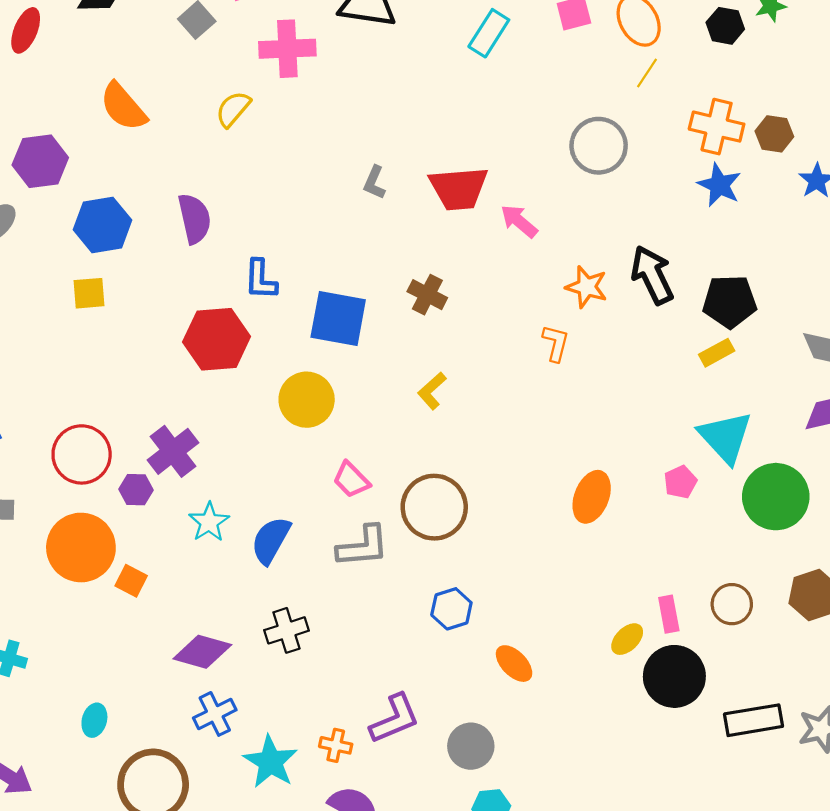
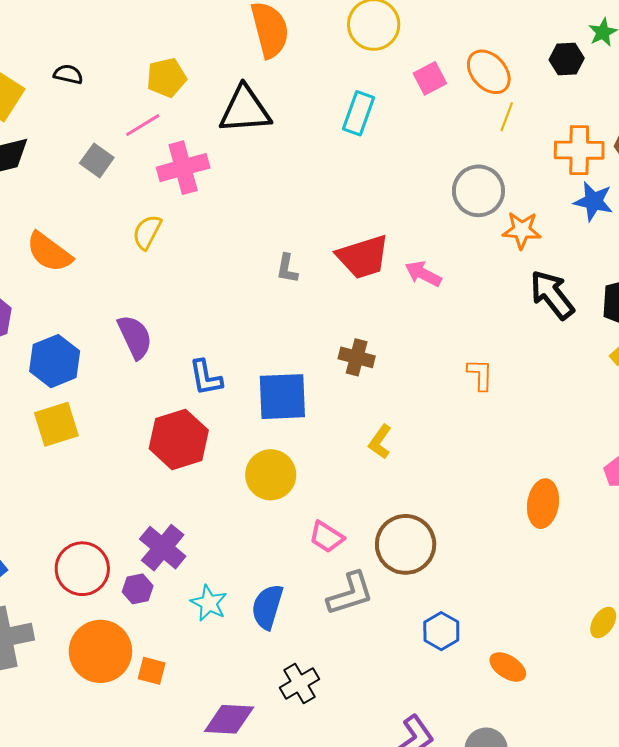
orange star: (587, 287) -> (522, 230), moved
yellow square: (89, 293) -> (56, 424), size x1.4

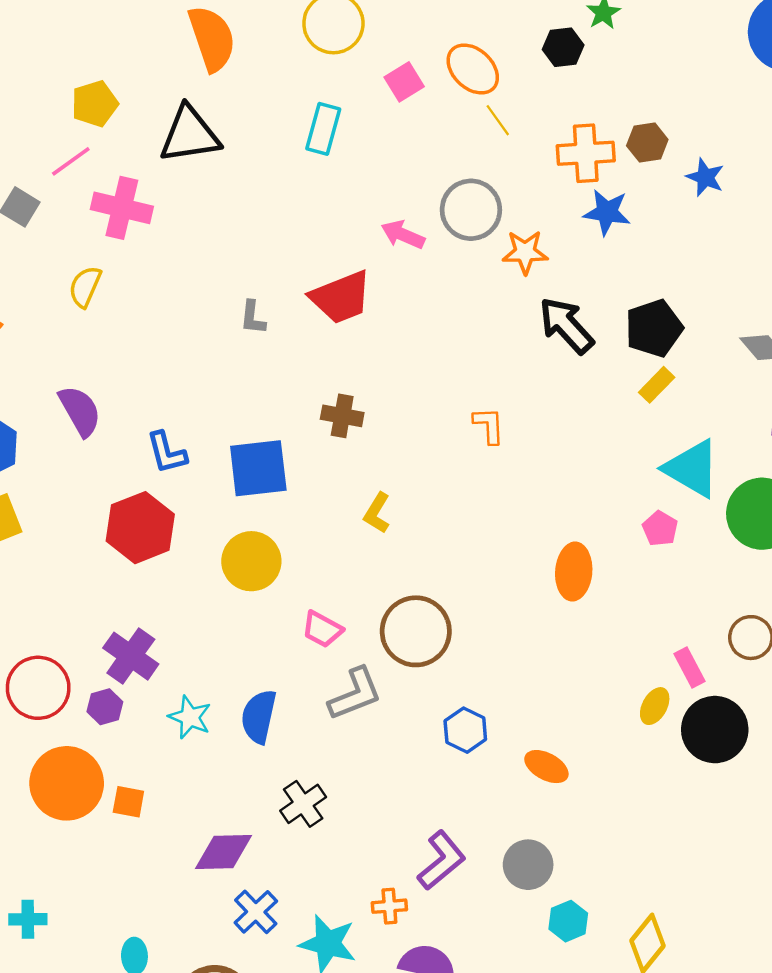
yellow line: (507, 117) -> (498, 120), turned -52
pink cross: (183, 168) -> (122, 208), turned 33
pink arrow: (423, 274) -> (403, 235), moved

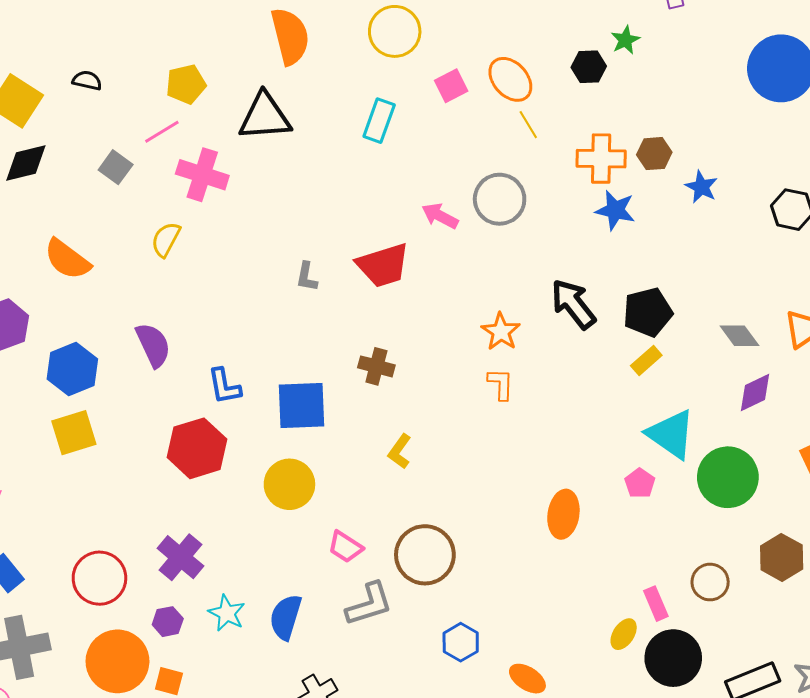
orange star: (525, 252) -> (501, 332), moved, turned 30
purple hexagon: (105, 707) -> (168, 622), moved

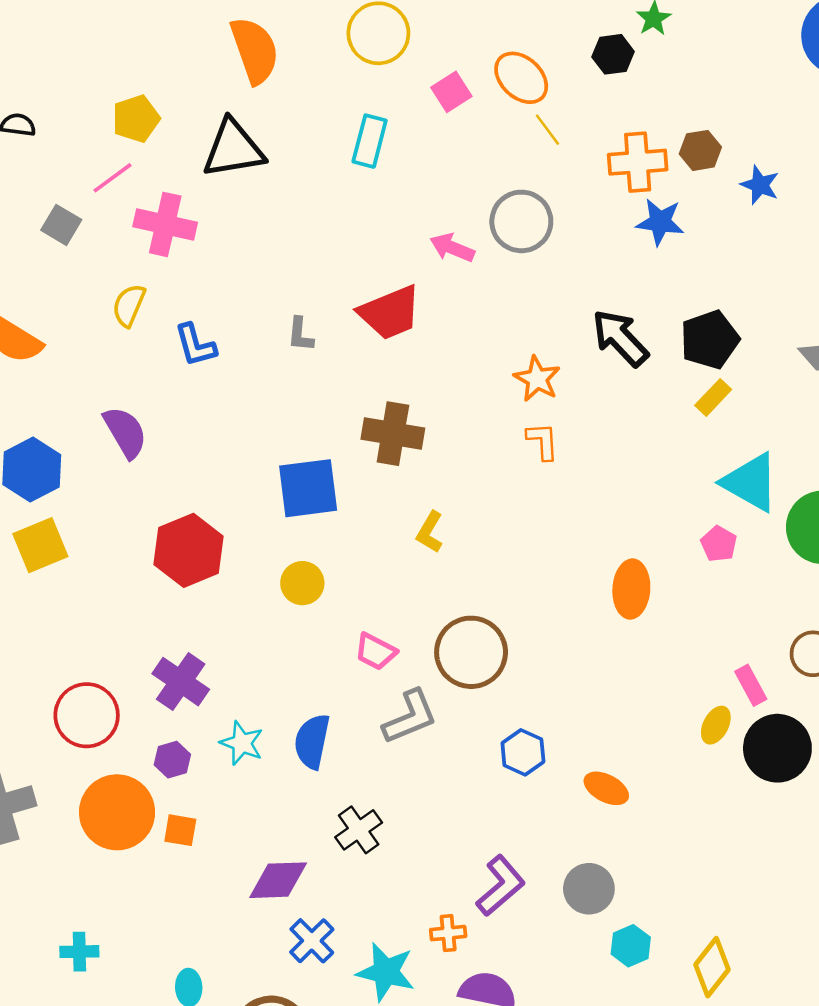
brown cross: (376, 366) -> (393, 434), size x1.4
blue L-shape: (224, 386) -> (195, 345), moved
yellow circle: (289, 484) -> (302, 583), size x0.7

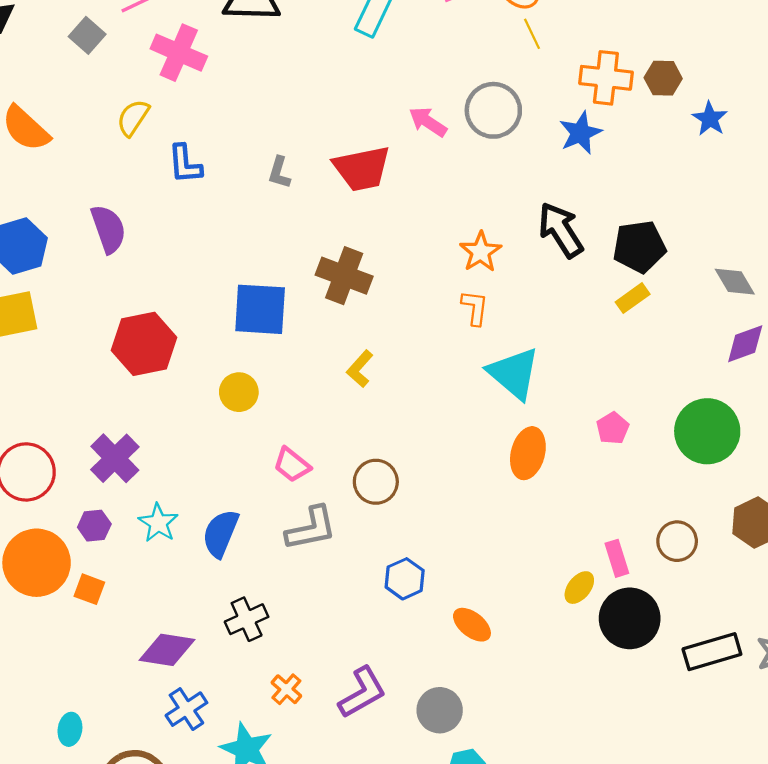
blue star: (660, 222) -> (580, 133), moved, turned 30
cyan triangle: (751, 482) -> (514, 373), moved
brown circle: (471, 652) -> (376, 482), size x0.7
orange cross: (448, 933) -> (286, 689), moved, turned 36

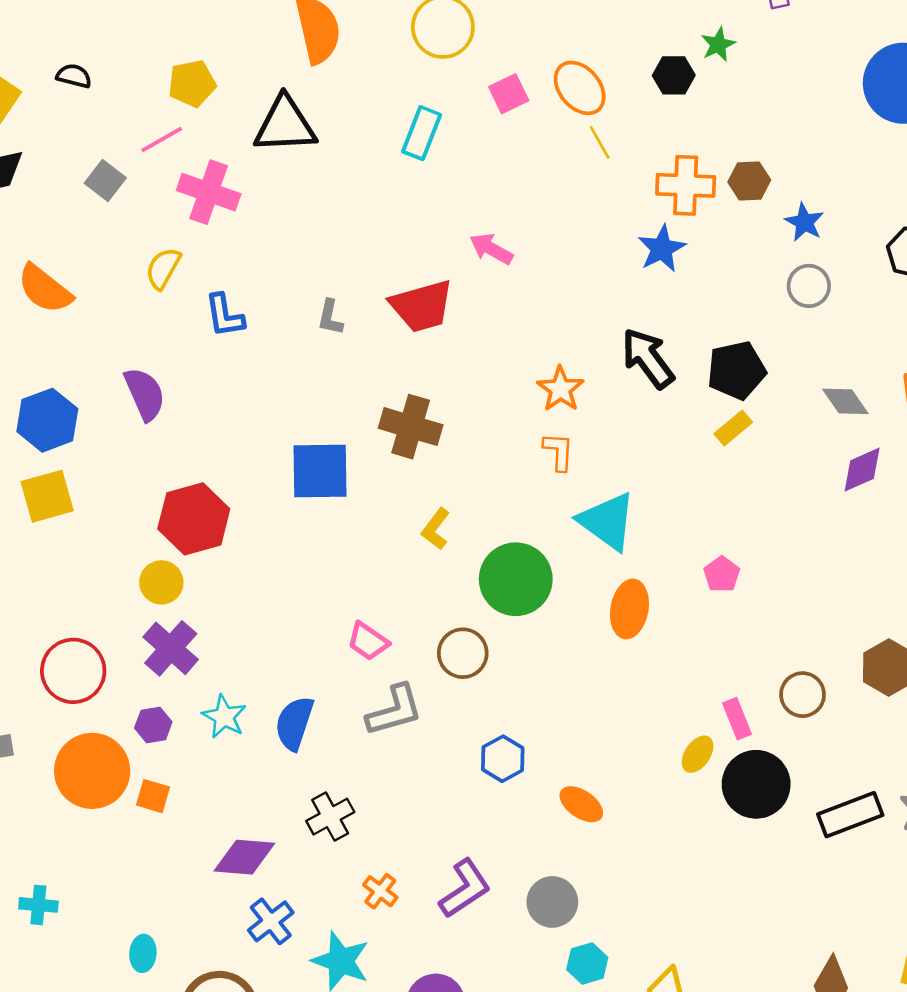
gray circle: (493, 110) -> (809, 286), moved, size x0.7
yellow circle: (239, 392) -> (161, 582), moved
green circle: (707, 431) -> (516, 579), moved

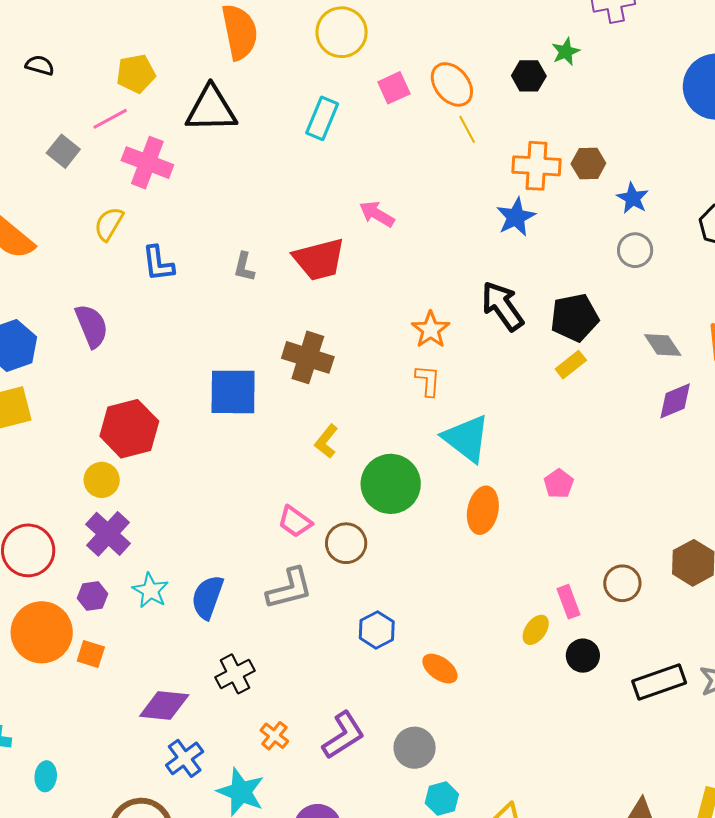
pink trapezoid: (368, 641) -> (295, 522), moved
black circle: (756, 784) -> (583, 656), size x0.6
cyan ellipse: (143, 953) -> (46, 776), moved

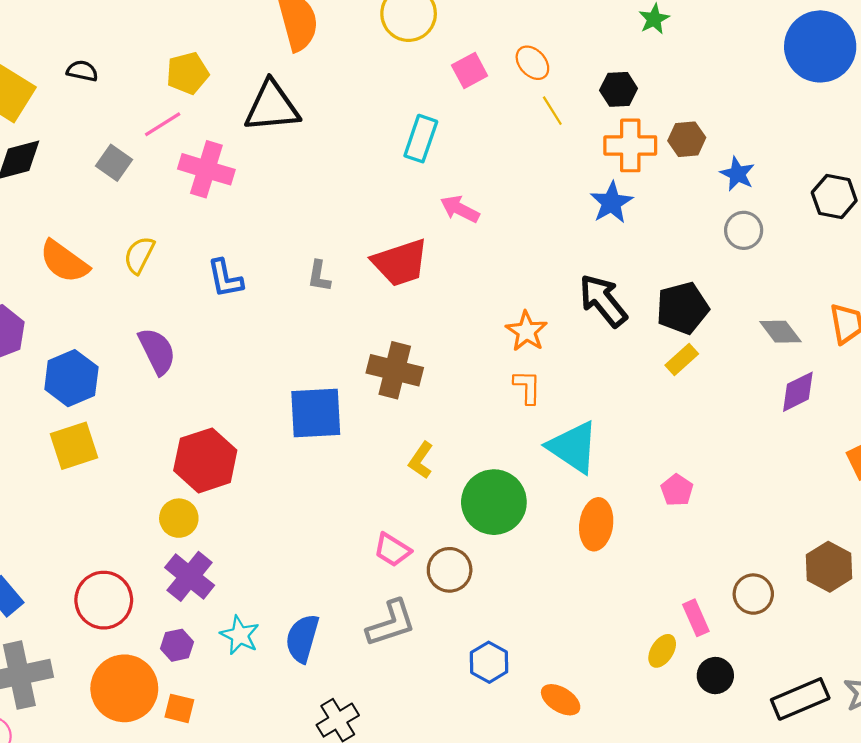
black hexagon: (529, 76) -> (619, 89), moved
orange ellipse: (452, 84) -> (532, 63), size x0.7
cyan rectangle: (322, 118) -> (421, 139), moved
yellow semicircle: (109, 224) -> (139, 255), moved

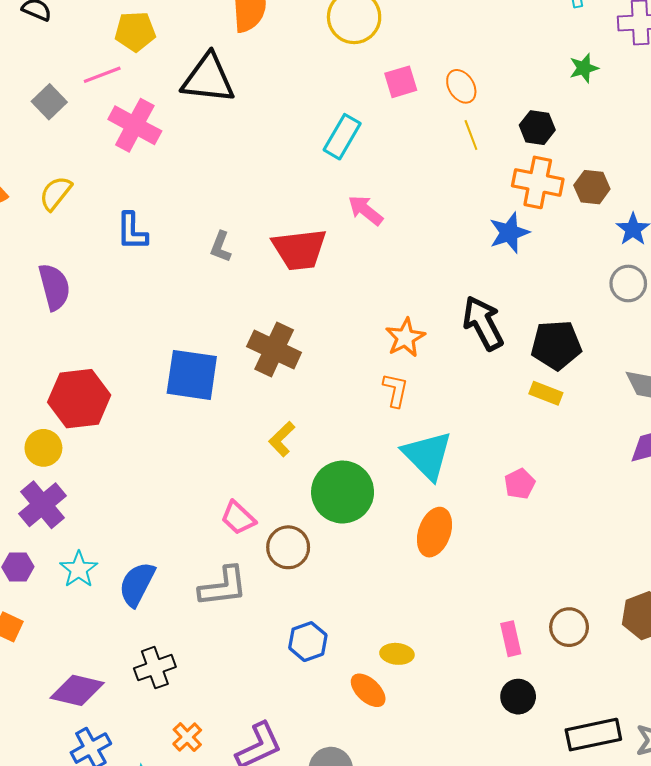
yellow rectangle: (682, 360) -> (546, 393), turned 52
pink pentagon: (677, 490) -> (520, 484), moved
yellow ellipse: (662, 651) -> (397, 654), moved, turned 52

